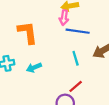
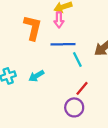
blue line: (78, 31) -> (63, 44), moved
orange L-shape: (28, 33) -> (33, 28), moved, turned 30

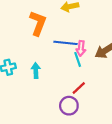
pink arrow: (59, 20) -> (81, 48), moved
cyan arrow: (36, 76) -> (36, 70), turned 112

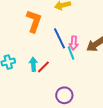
blue line: (66, 43) -> (60, 38), turned 60
red line: (79, 88) -> (43, 67), moved

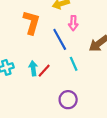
pink arrow: (74, 43) -> (73, 23), moved
cyan line: (71, 53) -> (74, 64), moved

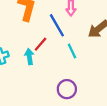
red line: (44, 71) -> (41, 44), moved

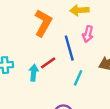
cyan line: (72, 51) -> (78, 78), turned 35

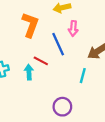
red line: (48, 63) -> (41, 61), turned 72
cyan line: (78, 78) -> (83, 76), moved

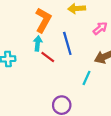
pink arrow: (73, 28) -> (100, 28), moved, turned -144
cyan arrow: (29, 72) -> (38, 43), moved

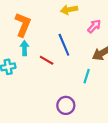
orange L-shape: (43, 20) -> (23, 25), moved
cyan arrow: (38, 43) -> (25, 48), moved

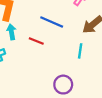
blue line: (64, 45) -> (52, 22), turned -35

